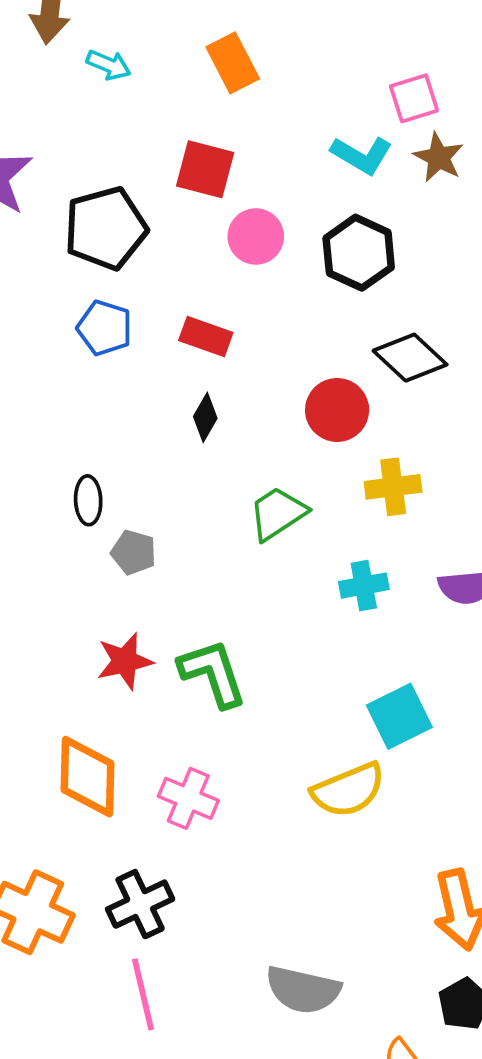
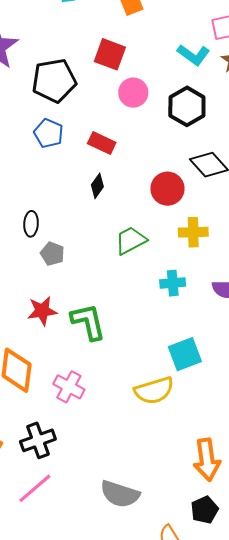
pink line: (143, 994) -> (35, 488), turned 57

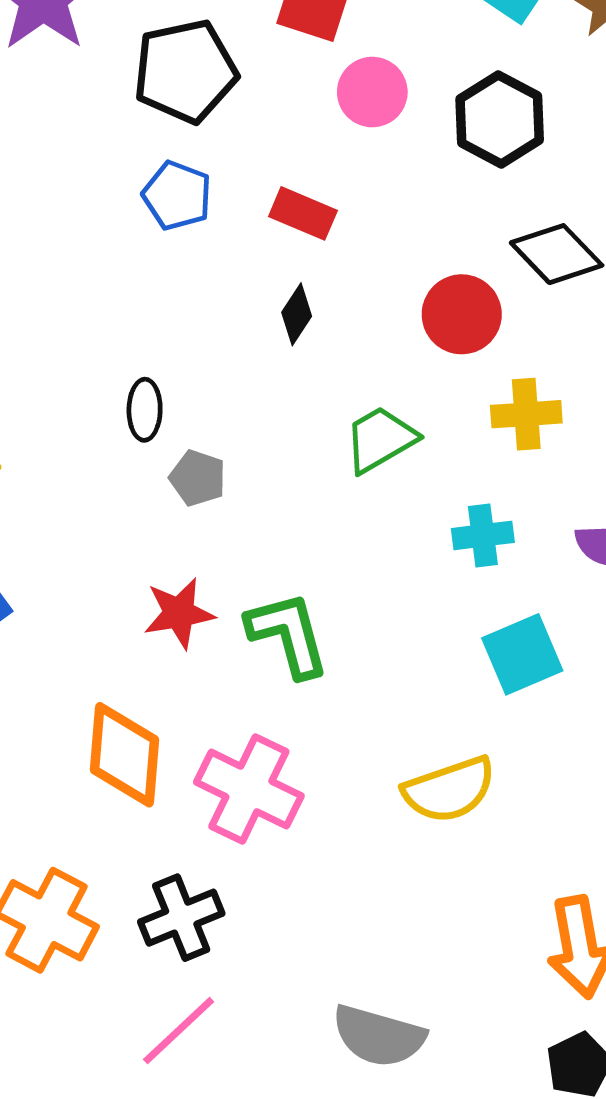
cyan square: (185, 354) -> (522, 654), moved
pink cross: (69, 387) -> (249, 789), size x1.4

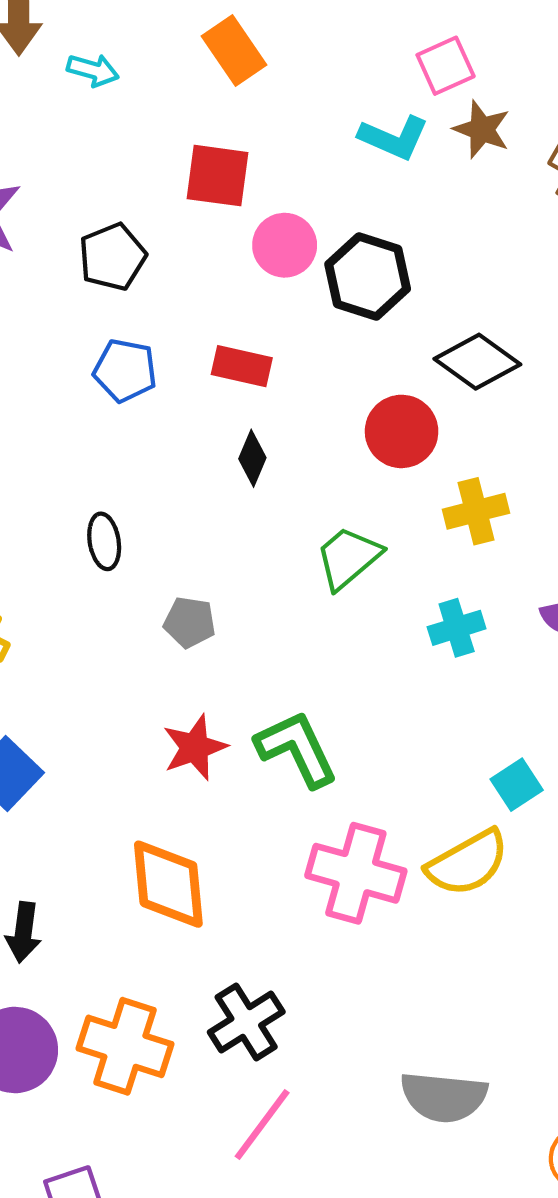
black pentagon: (185, 71) -> (112, 257), size x0.7
black hexagon: (500, 119) -> (368, 276), moved
black ellipse: (145, 410) -> (104, 541), moved
cyan square: (522, 654) -> (517, 785), moved, size x0.7
pink cross: (249, 789) -> (356, 873), moved

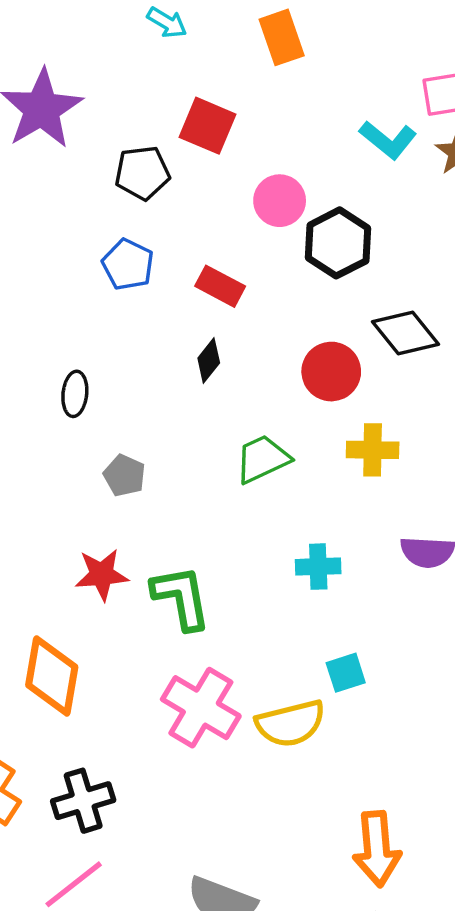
red square: (217, 176) -> (207, 126), moved
cyan cross: (457, 628) -> (318, 567), moved

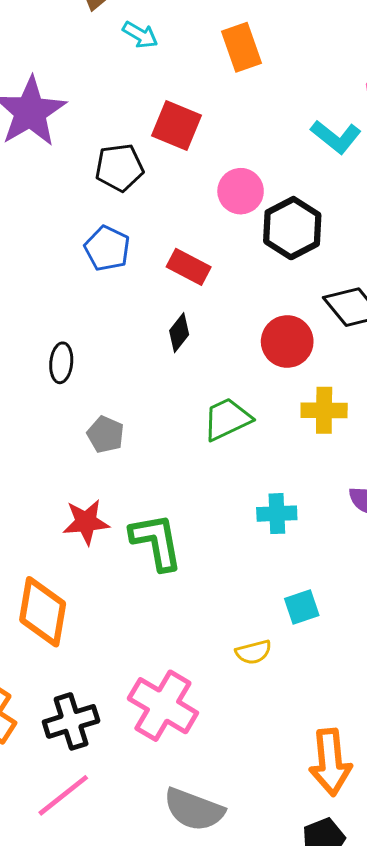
pink cross: (201, 708) -> (163, 706), moved
yellow semicircle: (291, 723) -> (253, 652), size x0.6

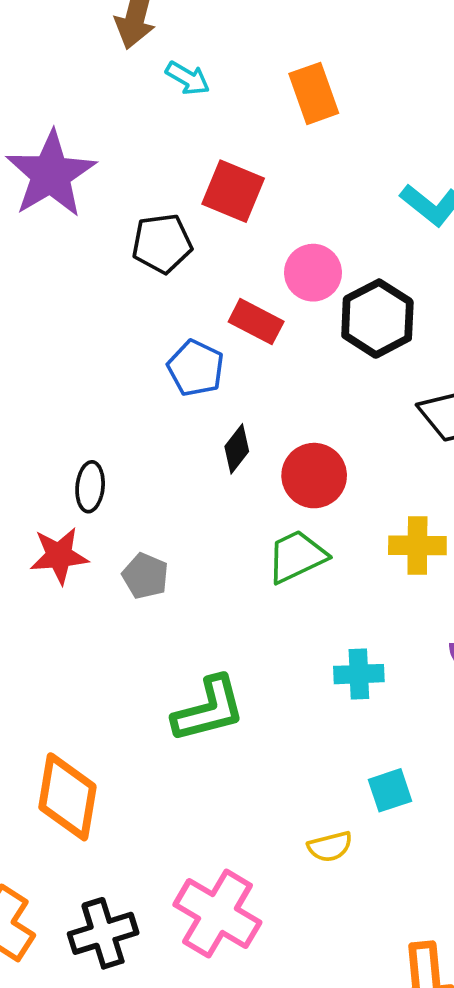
blue pentagon: (107, 248) -> (196, 368), moved
red rectangle: (189, 267) -> (256, 322), moved
red circle: (287, 342) -> (314, 476), moved
red star: (86, 522) -> (59, 556), moved
green L-shape: (156, 542) -> (209, 709), turned 86

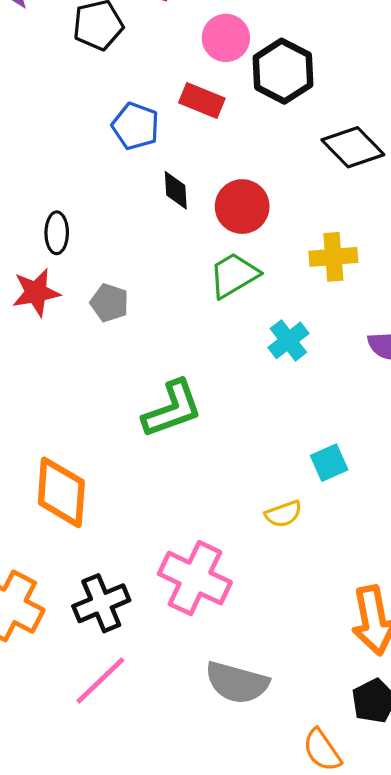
red rectangle: (256, 322) -> (202, 100), moved
black diamond: (237, 449) -> (176, 190), turned -36
cyan cross: (359, 674) -> (288, 340), moved, turned -30

